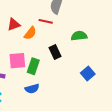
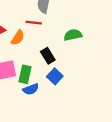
blue square: (88, 74) -> (55, 76), moved
blue semicircle: (32, 89) -> (31, 89), moved

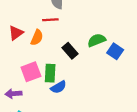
green semicircle: (73, 35) -> (97, 40), moved
blue square: (55, 76) -> (115, 51), moved

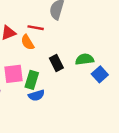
red line: (50, 20) -> (36, 28), moved
orange semicircle: (37, 38) -> (27, 42), turned 112

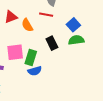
red line: (36, 28) -> (46, 15), moved
blue square: (100, 74) -> (73, 25), moved

